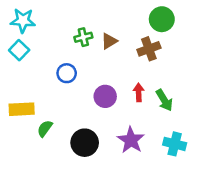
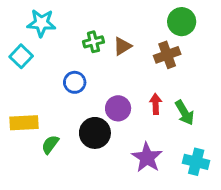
cyan star: (23, 21) -> (41, 23), moved
black circle: (85, 143) -> (95, 133), moved

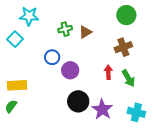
brown cross: (167, 55) -> (123, 47), moved
purple circle: (118, 108) -> (70, 70), moved
black circle: (95, 133) -> (78, 101), moved
green semicircle: (50, 144) -> (11, 106), moved

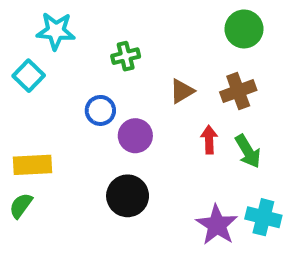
brown triangle: (85, 32) -> (182, 91), moved
black circle: (78, 101) -> (128, 196), moved
purple star: (102, 109) -> (217, 225), moved

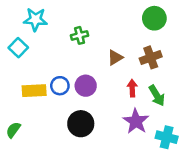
blue circle: (100, 110) -> (60, 86), moved
yellow rectangle: (32, 165) -> (34, 91), moved
purple star: (217, 225) -> (136, 121), moved

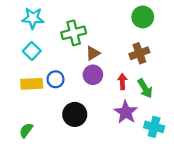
green cross: (80, 35) -> (74, 33), size x1.5
cyan square: (18, 48) -> (32, 51), moved
brown triangle: (115, 57) -> (93, 53), moved
purple circle: (86, 86) -> (93, 75), moved
green semicircle: (13, 130) -> (26, 130), moved

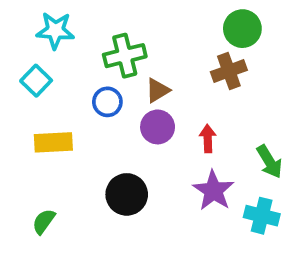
cyan square: (32, 51) -> (36, 81), moved
brown cross: (139, 53) -> (229, 71), moved
blue circle: (56, 79) -> (107, 102), moved
green arrow: (145, 88) -> (269, 162), moved

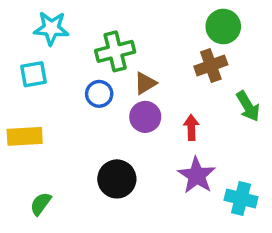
cyan square: (36, 81) -> (34, 74), turned 36
yellow rectangle: (53, 142) -> (25, 136), moved
green arrow: (269, 162) -> (248, 106), moved

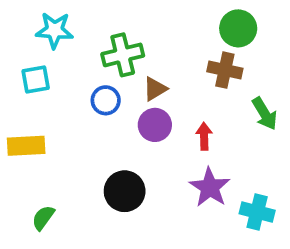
brown cross: (211, 65) -> (225, 70), turned 32

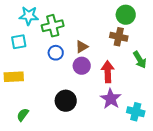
green cross: (123, 55) -> (53, 26), moved
red arrow: (204, 136) -> (108, 72), size x1.5

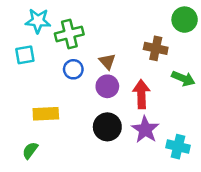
green circle: (126, 15) -> (185, 20), moved
brown triangle: (82, 47) -> (107, 61), turned -40
green arrow: (140, 60) -> (183, 78), turned -36
yellow rectangle: (14, 77) -> (46, 114), moved
black circle: (66, 101) -> (107, 127), moved

